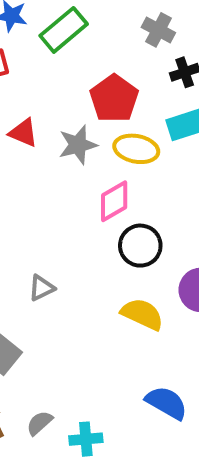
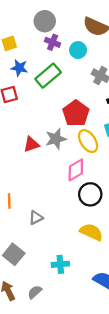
red triangle: (23, 133) -> (31, 144), moved, turned -42
yellow ellipse: (136, 149) -> (88, 141), turned 45
cyan cross: (86, 439) -> (60, 264), moved

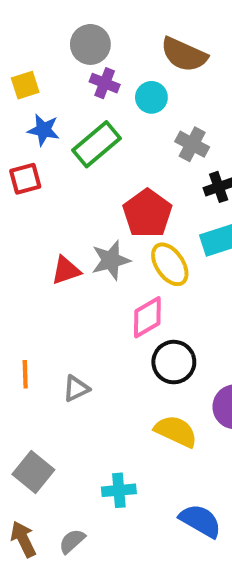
gray triangle: (36, 218) -> (76, 389), moved

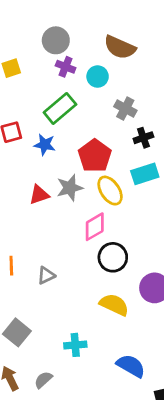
blue star: (44, 130) -> (45, 145), moved

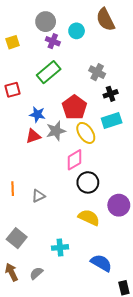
brown semicircle: (120, 47) -> (105, 20), moved, turned 40
cyan circle: (98, 77) -> (77, 31), moved
blue star: (45, 145) -> (37, 114), moved

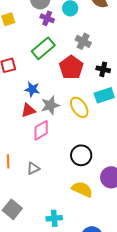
gray cross: (97, 72) -> (83, 41), moved
black cross: (111, 94) -> (103, 69), turned 32
red pentagon: (74, 107) -> (71, 67), moved
pink diamond: (74, 160) -> (41, 130), moved

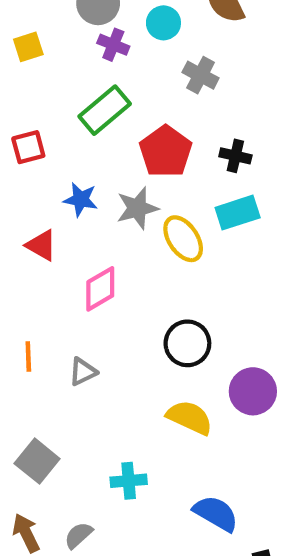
gray cross: (83, 41) -> (201, 75), moved
gray star: (50, 105) -> (137, 208), moved
red triangle: (28, 110) -> (41, 245), moved, turned 49

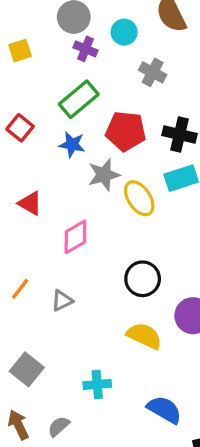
red square: (28, 147) -> (20, 128), turned -36
red pentagon: (166, 151) -> (126, 131), turned -30
black cross: (235, 156) -> (179, 134), size x1.4
blue star: (81, 199) -> (72, 145), moved
orange line: (28, 356) -> (20, 289), turned 40

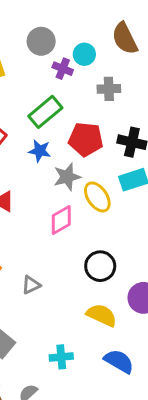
purple cross: (86, 49) -> (63, 69), moved
gray cross: (153, 72) -> (109, 89), turned -30
pink diamond: (75, 237) -> (61, 220), moved
blue semicircle: (164, 410) -> (119, 361), moved

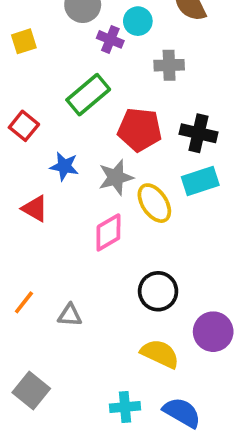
blue star: (40, 151) -> (64, 166), moved
gray triangle: (31, 285) -> (70, 315), turned 30
cyan cross: (61, 357) -> (125, 407), moved

